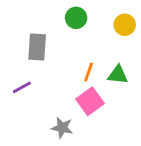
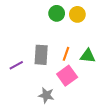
yellow circle: (125, 25) -> (77, 14), moved
gray rectangle: (37, 47) -> (41, 55), moved

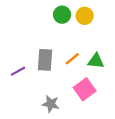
orange line: (66, 54) -> (72, 59), turned 32
pink square: (67, 76) -> (85, 89), moved

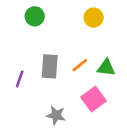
green circle: (62, 15) -> (35, 16), moved
purple line: (18, 71) -> (20, 79), turned -42

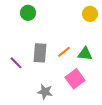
yellow circle: (94, 18) -> (90, 14), moved
purple line: (20, 79) -> (16, 63), turned -64

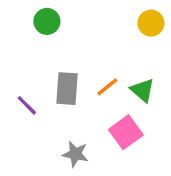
green triangle: (85, 54) -> (143, 90), turned 35

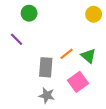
gray rectangle: (67, 89) -> (46, 67), moved
purple line: (27, 105) -> (17, 39), moved

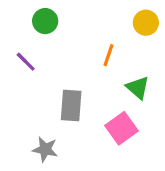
orange line: (67, 54) -> (108, 55), moved, turned -32
gray star: (47, 95) -> (45, 149), moved

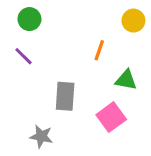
green circle: (45, 21) -> (29, 19), moved
green triangle: (138, 88) -> (126, 80), turned -30

